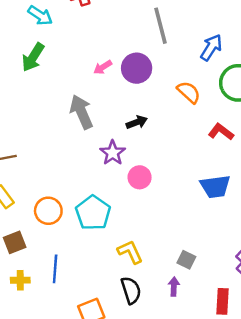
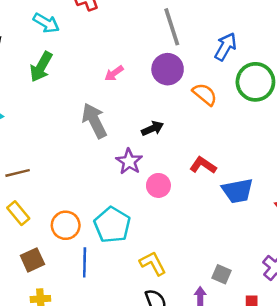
purple circle: (137, 68) -> (168, 69), moved
red L-shape: (221, 132) -> (203, 165), moved
gray square: (186, 260) -> (222, 274), moved
blue line: (55, 269) -> (85, 262), moved

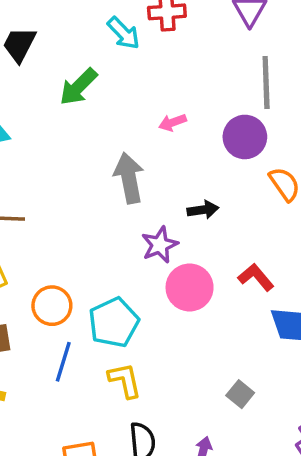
cyan arrow: (46, 23) -> (124, 33), moved
pink circle: (158, 185) -> (190, 287), size x1.4
yellow L-shape: (153, 263) -> (125, 380), moved
gray square: (222, 274) -> (240, 394), moved

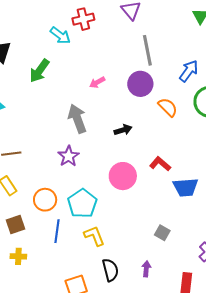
purple star: (160, 245) -> (69, 156), moved

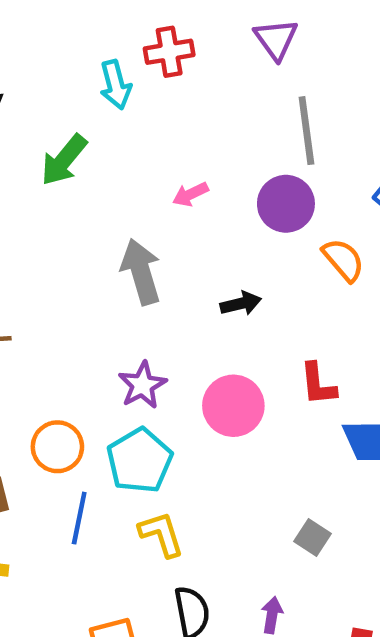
cyan arrow: (60, 35) -> (116, 85), turned 35
purple star: (69, 156) -> (142, 385), moved
red L-shape: (160, 164) -> (318, 384), turned -140

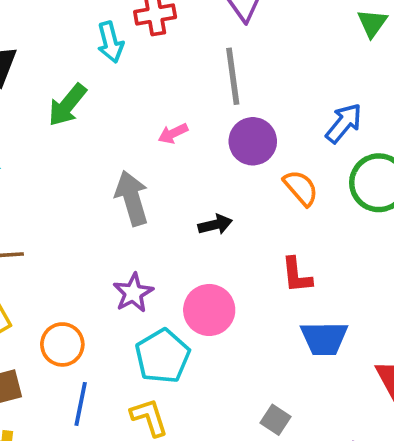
gray line: (306, 131) -> (233, 76), moved
red L-shape: (318, 384) -> (297, 275), moved
cyan pentagon: (140, 461) -> (163, 356), moved

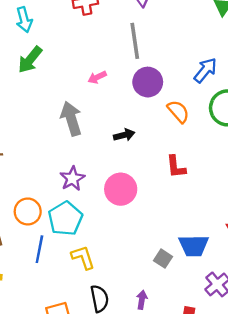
cyan arrow: (110, 42) -> (24, 20), moved
blue trapezoid: (324, 338) -> (194, 246), moved
cyan pentagon: (163, 356) -> (65, 219), moved

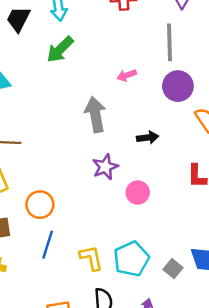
purple star: (72, 179) -> (105, 167), moved
pink circle: (121, 189) -> (138, 193), size x0.7
cyan pentagon: (65, 219) -> (131, 259), moved

